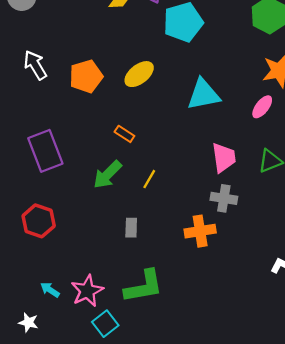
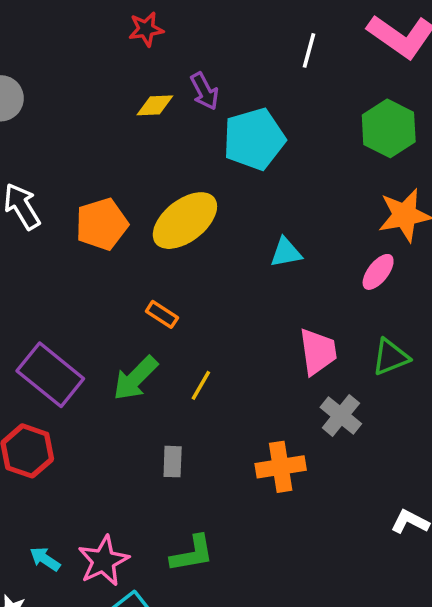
yellow ellipse: (139, 74) -> (185, 221), size x1.4
cyan triangle: (203, 94) -> (286, 252), size x0.6
purple rectangle: (45, 151) -> (50, 375), moved, turned -30
gray cross: (224, 198) -> (341, 415), moved, turned 30
green L-shape: (144, 286) -> (192, 554), size x0.7

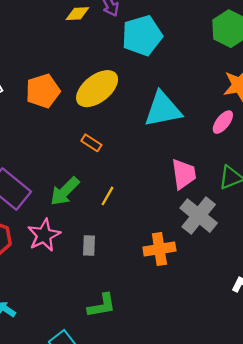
cyan triangle: (286, 252) -> (163, 109), size x1.8
orange rectangle: (162, 314) -> (91, 143), moved
gray cross: (341, 415) -> (199, 216), size x1.4
pink star: (103, 561) -> (44, 235), moved

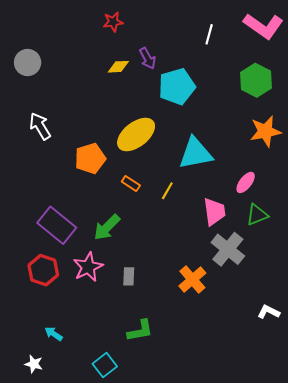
orange pentagon: (43, 91) -> (90, 158), moved
pink ellipse: (223, 122) -> (246, 182), moved
yellow line: (107, 196) -> (167, 191), moved
orange cross: (159, 249) -> (192, 279), turned -32

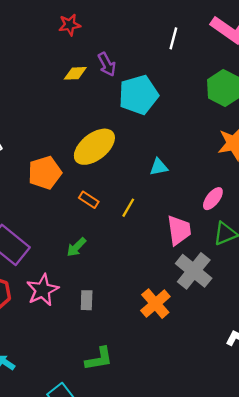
cyan triangle: (196, 153) -> (159, 167), size x0.5
green arrow: (107, 227) -> (76, 247), moved, size x0.7

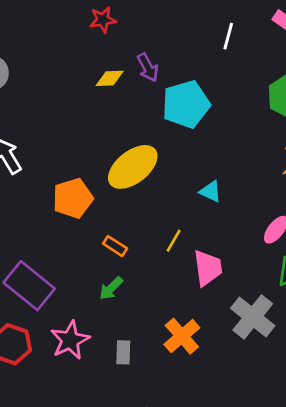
cyan triangle: (159, 167) -> (210, 192), turned 36
orange rectangle: (89, 200) -> (115, 246), moved
pink trapezoid: (179, 230) -> (208, 268), moved
orange cross: (155, 304) -> (182, 336), moved

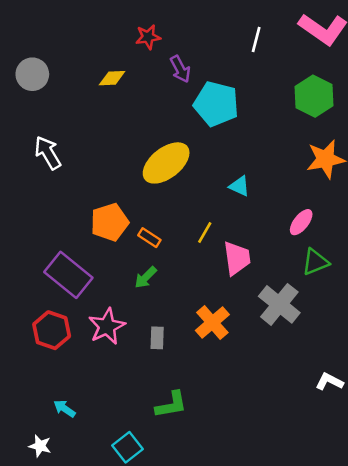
red star: (103, 20) -> (148, 37), moved
yellow diamond: (110, 78) -> (112, 78), moved
cyan pentagon: (186, 104) -> (216, 104), turned 30
orange pentagon: (73, 198) -> (109, 222), moved

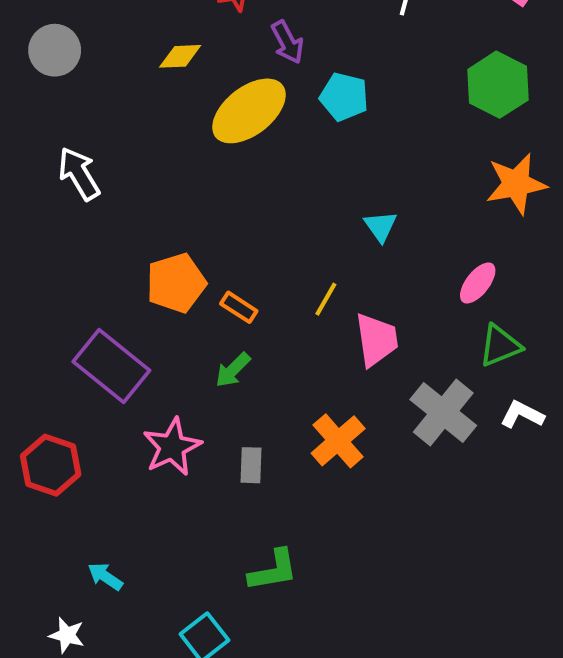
cyan pentagon: (216, 104) -> (344, 97), size x0.7
yellow ellipse: (166, 163) -> (249, 111), moved
cyan triangle: (239, 186) -> (381, 226), turned 30
red hexagon: (52, 330) -> (51, 465), moved
white L-shape: (329, 382) -> (522, 415), moved

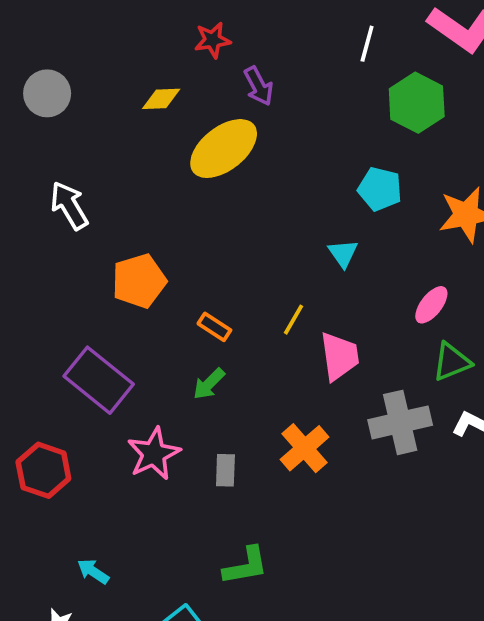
green hexagon: (498, 85) -> (417, 103), moved
cyan pentagon: (344, 97) -> (380, 189), moved
orange pentagon: (176, 283) -> (139, 281), moved
gray cross: (443, 413) -> (400, 422), turned 38

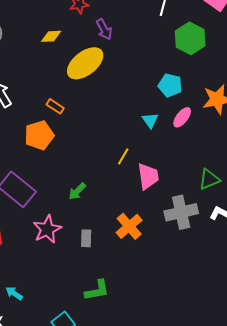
pink ellipse: (431, 305) -> (182, 117), moved
orange rectangle: (214, 327) -> (55, 106), moved

